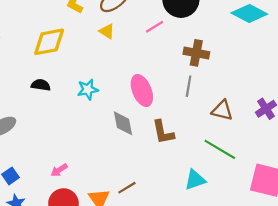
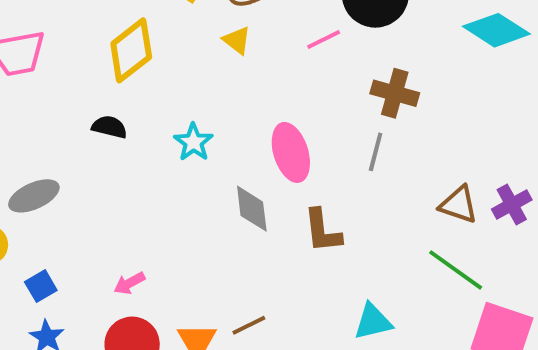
yellow diamond: (49, 42) -> (131, 50), turned -32
cyan star: (88, 89) -> (193, 142), turned -30
brown triangle: (222, 110) -> (459, 205), moved
green line: (220, 149) -> (456, 270), moved

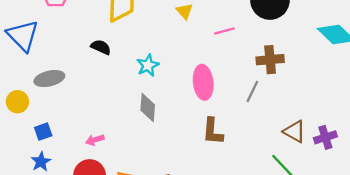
pink line: (324, 40) -> (224, 31), moved
brown cross: (395, 93) -> (270, 60), turned -32
gray diamond: (252, 209) -> (148, 107), moved

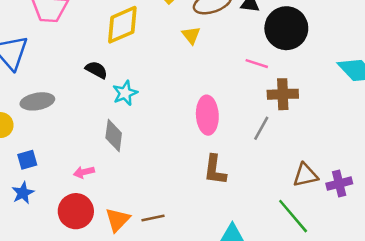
pink line: (224, 31) -> (257, 64), moved, turned 30
cyan star: (148, 65) -> (125, 93), moved
gray diamond: (148, 107) -> (114, 135), moved
brown triangle: (295, 131) -> (305, 175), turned -45

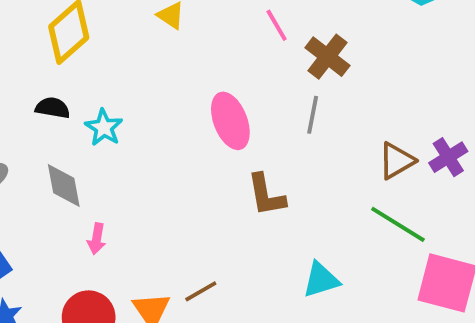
pink line: (257, 64) -> (277, 25), turned 60
brown cross: (283, 94) -> (327, 57), turned -32
gray diamond: (114, 135) -> (64, 185), moved
pink arrow: (84, 172) -> (97, 239), moved, turned -48

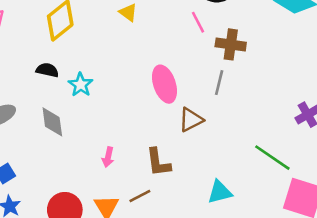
brown cross: (327, 57) -> (231, 44), turned -32
brown triangle: (397, 161) -> (191, 120), moved
brown L-shape: (266, 195) -> (158, 162), moved
pink arrow: (97, 239) -> (108, 157), moved

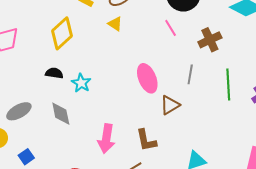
brown cross: (231, 44) -> (210, 40), moved, turned -30
pink arrow: (108, 157) -> (106, 139), size x1.8
green line: (272, 158) -> (228, 84), moved, turned 56

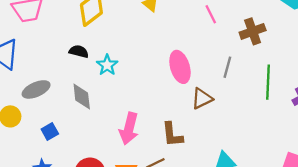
blue square: (26, 157) -> (50, 132), moved

